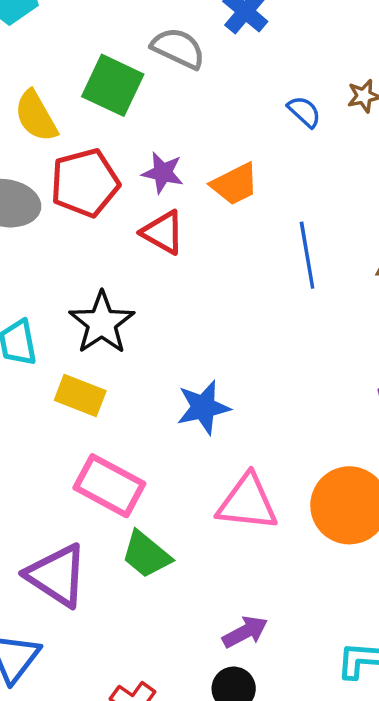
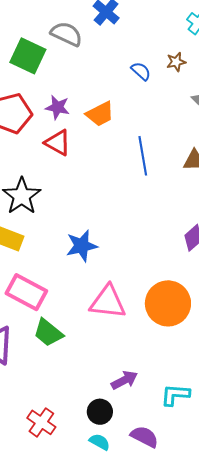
purple arrow: (245, 632) -> (124, 380), moved

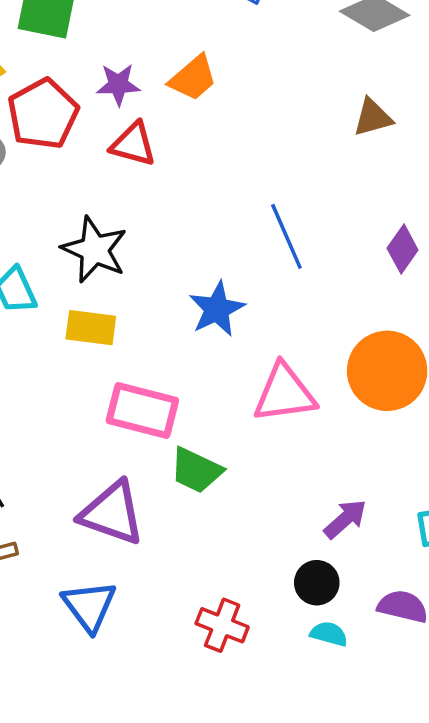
blue line: (143, 156) -> (286, 236), moved

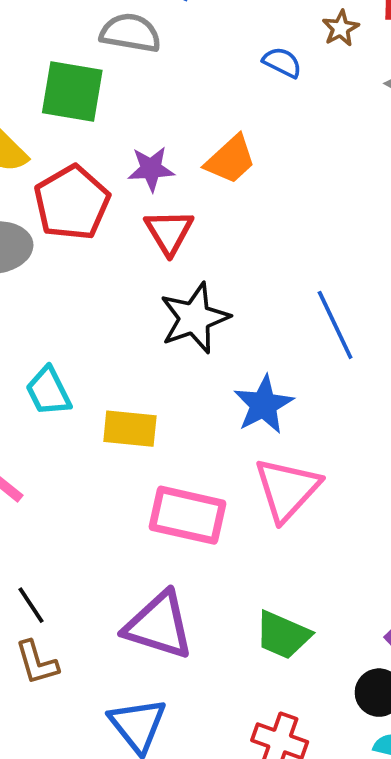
red triangle: (133, 144) -> (169, 232), turned 45
black star: (95, 250) -> (195, 318), moved, turned 30
pink triangle: (284, 393) -> (287, 489), moved, turned -38
green trapezoid: (196, 470) -> (283, 635), moved

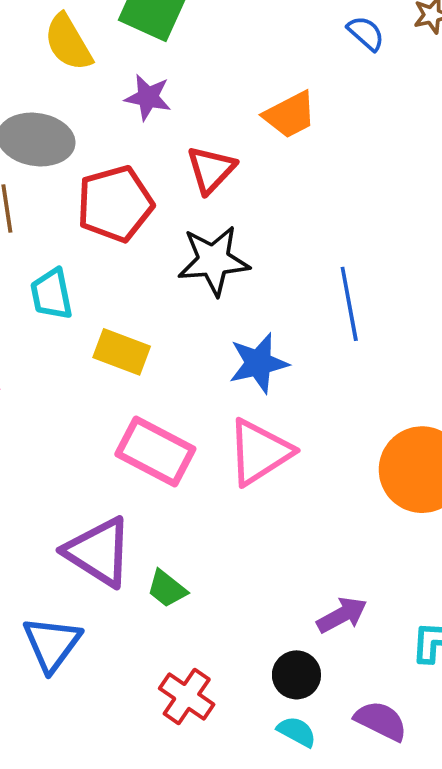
purple star: (151, 169) -> (148, 97), moved
red pentagon: (72, 203) -> (115, 204), moved
green trapezoid: (283, 635) -> (167, 589), moved, size x0.7

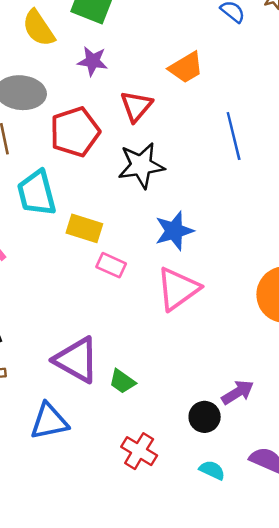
cyan trapezoid: (52, 294) -> (37, 193), size x1.4
blue line: (349, 304) -> (234, 136), moved
pink rectangle: (155, 452) -> (111, 265), moved, size x0.6
blue triangle: (52, 644) -> (49, 421), turned 45
black circle: (296, 675) -> (205, 417), moved

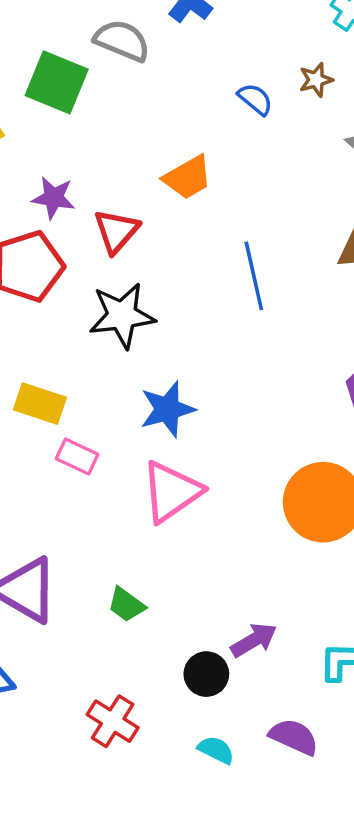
purple star: (93, 61) -> (53, 198), moved
green trapezoid: (122, 381) -> (126, 605), moved

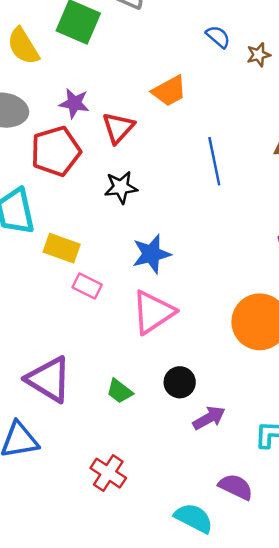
brown star: (316, 80) -> (259, 55), moved
black star: (122, 315) -> (121, 187), size x0.7
black circle: (206, 674) -> (180, 382), moved
cyan semicircle: (216, 750) -> (194, 518), moved, size x1.5

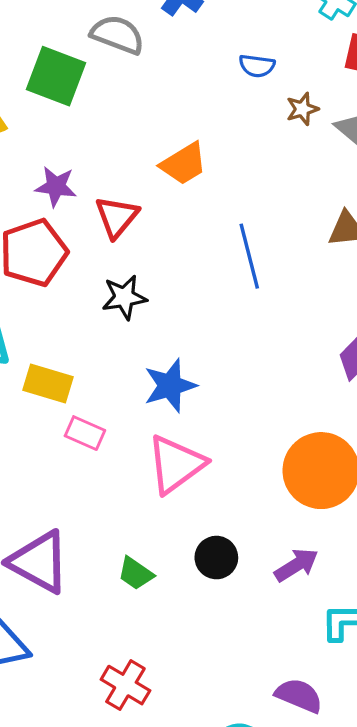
blue semicircle: (218, 37) -> (257, 66), moved, turned 150
purple arrow: (209, 418) -> (296, 565), moved

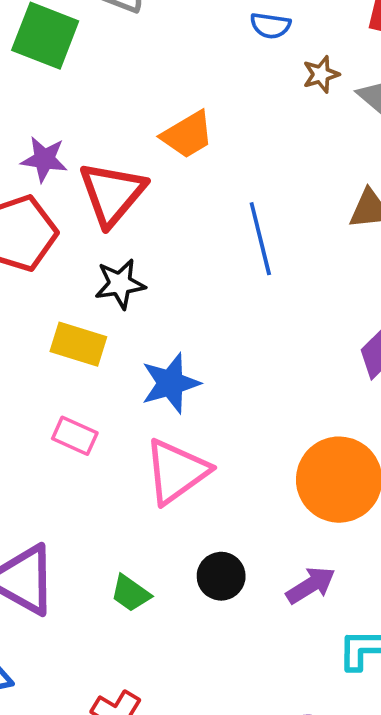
red triangle: (117, 217) -> (112, 194), size x1.4
yellow rectangle: (48, 383) -> (78, 344), moved

